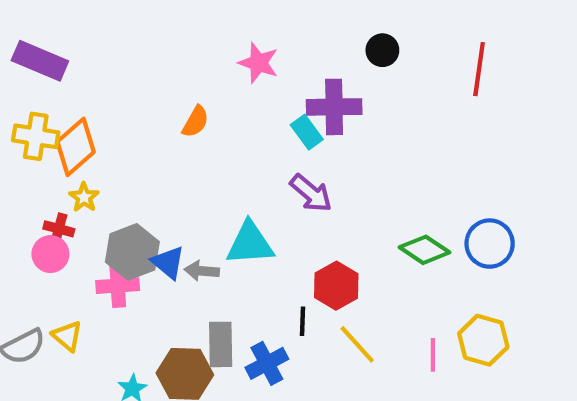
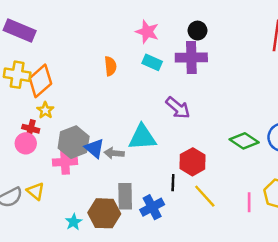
black circle: (382, 50) -> (197, 31), moved
orange semicircle: (195, 122) -> (110, 66), turned -36
cyan rectangle: (307, 132) -> (152, 62), moved, turned -30

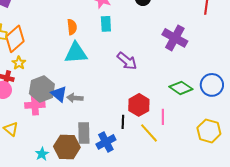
purple cross: (191, 58) -> (175, 38), moved, turned 30
cyan rectangle: (152, 62) -> (106, 24), turned 63
cyan triangle: (142, 137) -> (76, 53), moved
pink line: (249, 202) -> (163, 117), moved

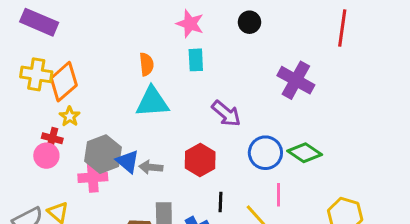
blue circle: (212, 85) -> (265, 153), moved
red hexagon: (139, 105) -> (200, 160), moved

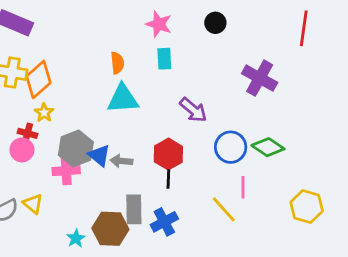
black line: (220, 202) -> (168, 179), moved

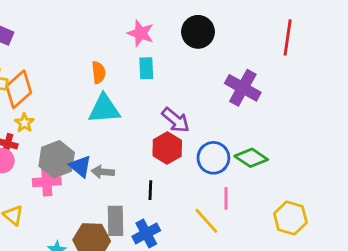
black circle: (215, 23) -> (198, 32), size x1.5
red hexagon: (168, 154) -> (167, 148), moved

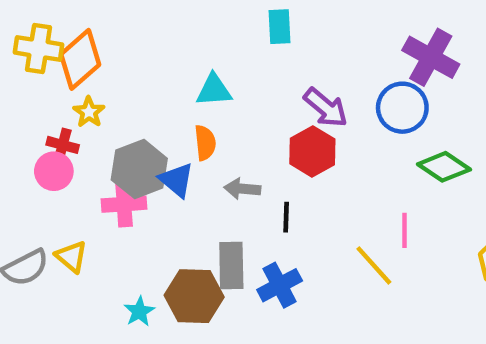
orange semicircle: (99, 72) -> (205, 143), moved
cyan triangle: (104, 109) -> (214, 90), size x0.7
blue circle: (213, 158) -> (402, 108), moved
gray arrow: (103, 172) -> (242, 189), moved

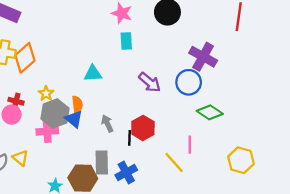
yellow star: (89, 112) -> (46, 93), moved
orange semicircle: (205, 143) -> (77, 105), moved
red hexagon: (312, 151) -> (143, 128), moved
gray arrow: (242, 189) -> (107, 123), turned 60

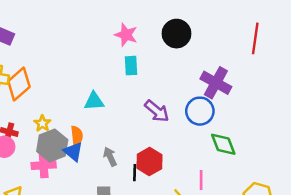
green diamond: (210, 112) -> (223, 144), turned 35

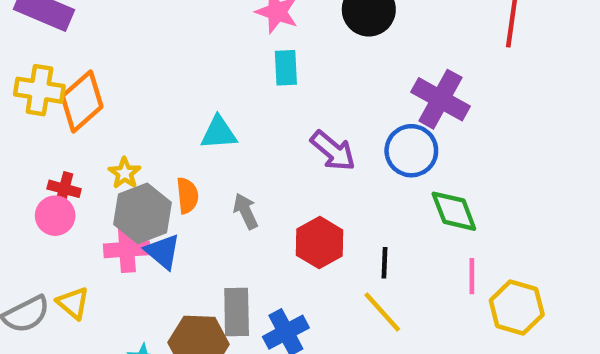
blue triangle: (73, 152) -> (163, 252), moved
gray arrow: (110, 157) -> (246, 211), moved
black line: (135, 173) -> (384, 263), moved
pink line: (201, 180) -> (472, 276), moved

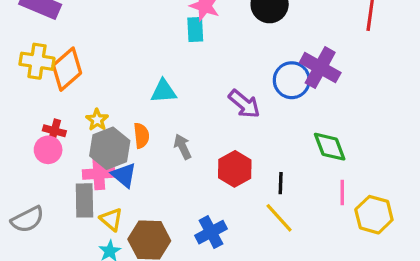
cyan rectangle: (286, 68) -> (195, 30), moved
blue circle: (411, 151) -> (292, 80), moved
yellow triangle: (73, 303) -> (111, 219), moved
gray rectangle: (237, 312) -> (84, 200), moved

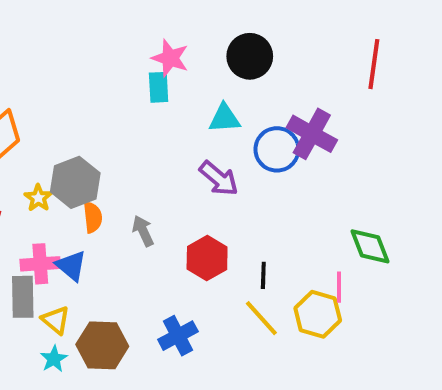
cyan triangle: (164, 91) -> (225, 118), moved
green diamond: (330, 147) -> (370, 246), moved
gray hexagon: (110, 148) -> (75, 182), moved
yellow hexagon: (374, 215) -> (318, 314), moved

